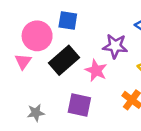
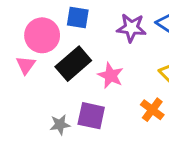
purple star: (115, 46) -> (131, 28), moved
gray star: (36, 113) -> (60, 125), moved

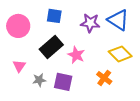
pink circle: (42, 35) -> (18, 26), moved
pink triangle: (26, 65) -> (19, 66), moved
gray star: (60, 125) -> (39, 80), moved

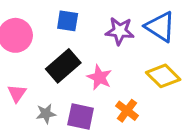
orange cross: (104, 78) -> (127, 111), moved

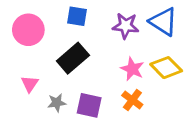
pink star: (99, 77) -> (132, 69), moved

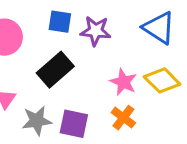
purple star: (126, 26) -> (96, 31), moved
gray star: (57, 103) -> (37, 121), size x1.4

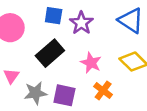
purple star: (96, 31) -> (81, 23), turned 30
pink star: (123, 82) -> (91, 63), moved

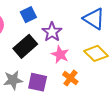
blue square: (54, 16) -> (28, 15), turned -35
purple star: (81, 23) -> (52, 32), moved

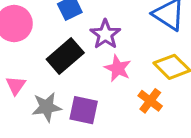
orange cross: (70, 78) -> (150, 101), moved

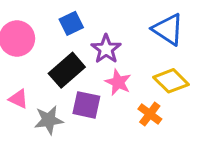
pink triangle: (16, 85) -> (18, 99), turned -40
purple square: (84, 110) -> (86, 105), moved

